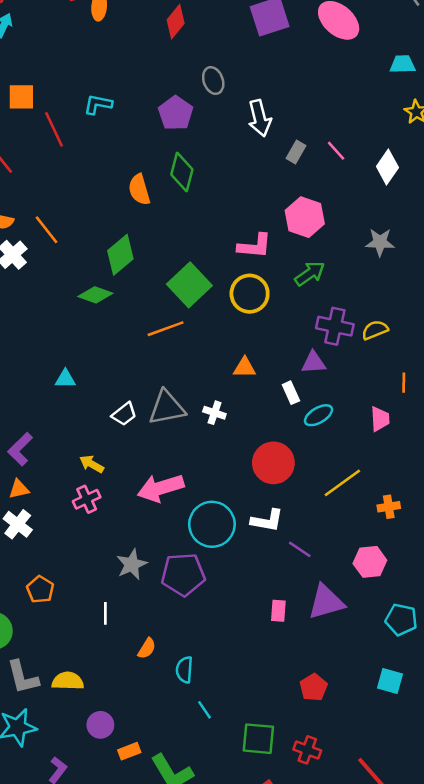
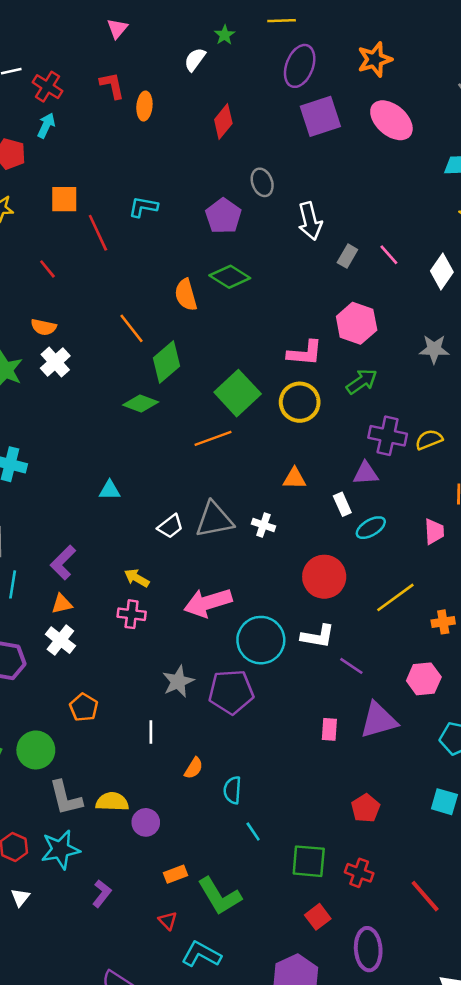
green diamond: (182, 172) -> (230, 277), turned -72
orange line: (46, 230) -> (132, 328), moved
pink cross: (87, 499) -> (132, 614), turned 32
purple circle: (100, 725) -> (146, 822), moved

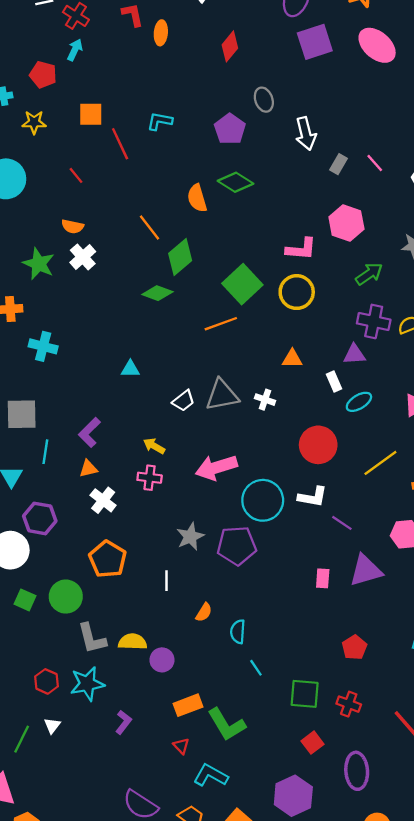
green arrow: (362, 381) -> (369, 274), moved
white cross: (60, 640) -> (103, 500), moved
orange pentagon: (84, 707) -> (108, 559), size x1.5
orange rectangle: (176, 874) -> (188, 705), size x1.4

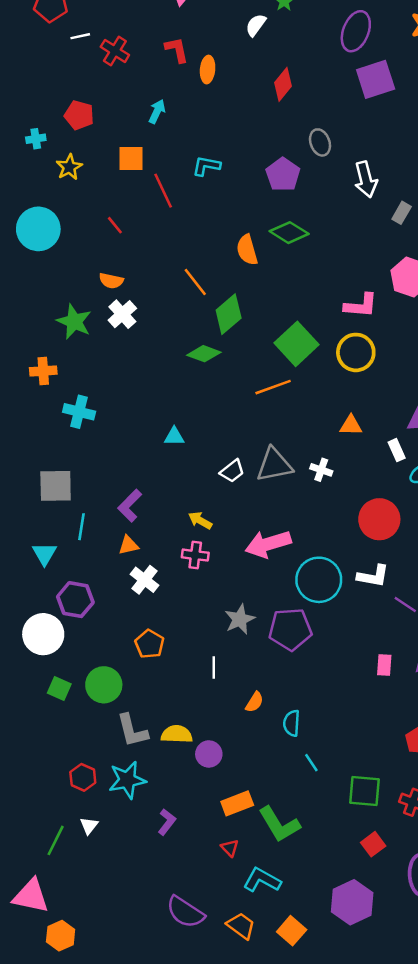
cyan arrow: (75, 50) -> (157, 112), moved
yellow star: (34, 122) -> (69, 167), turned -30
orange pentagon: (108, 559) -> (149, 644), size x0.7

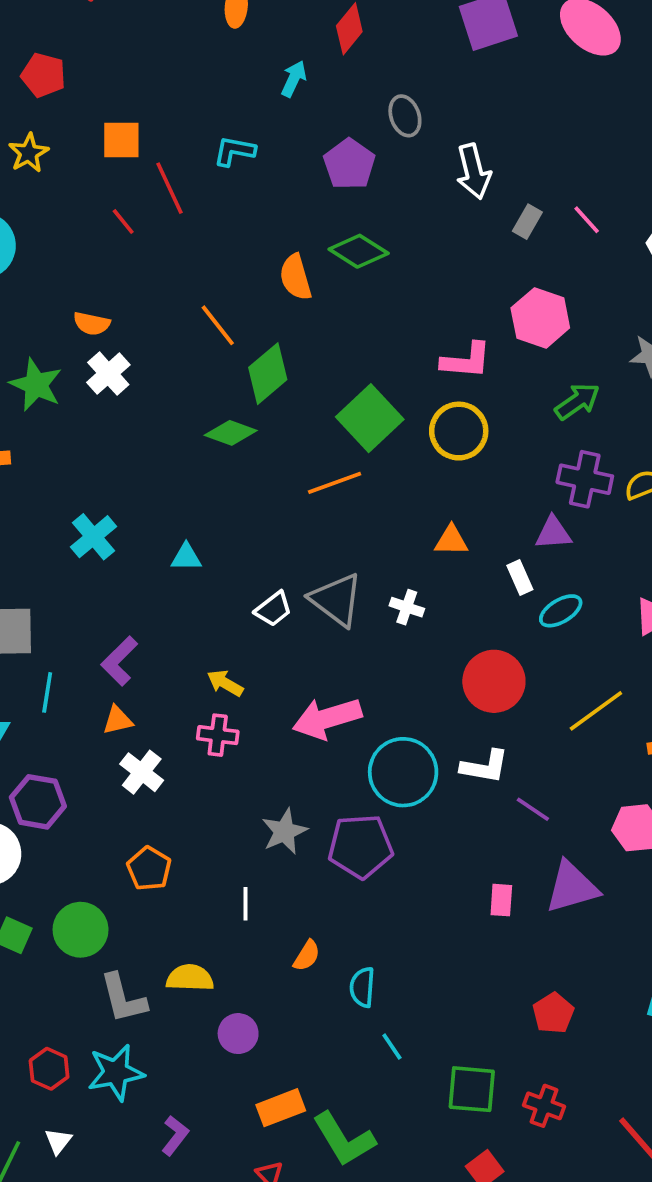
cyan arrow: (157, 112) -> (294, 79), moved
red line: (115, 225) -> (123, 222), moved
cyan cross: (79, 412) -> (94, 537), moved, turned 36
gray triangle: (274, 465) -> (336, 600), turned 48
yellow semicircle: (177, 734) -> (190, 978), moved

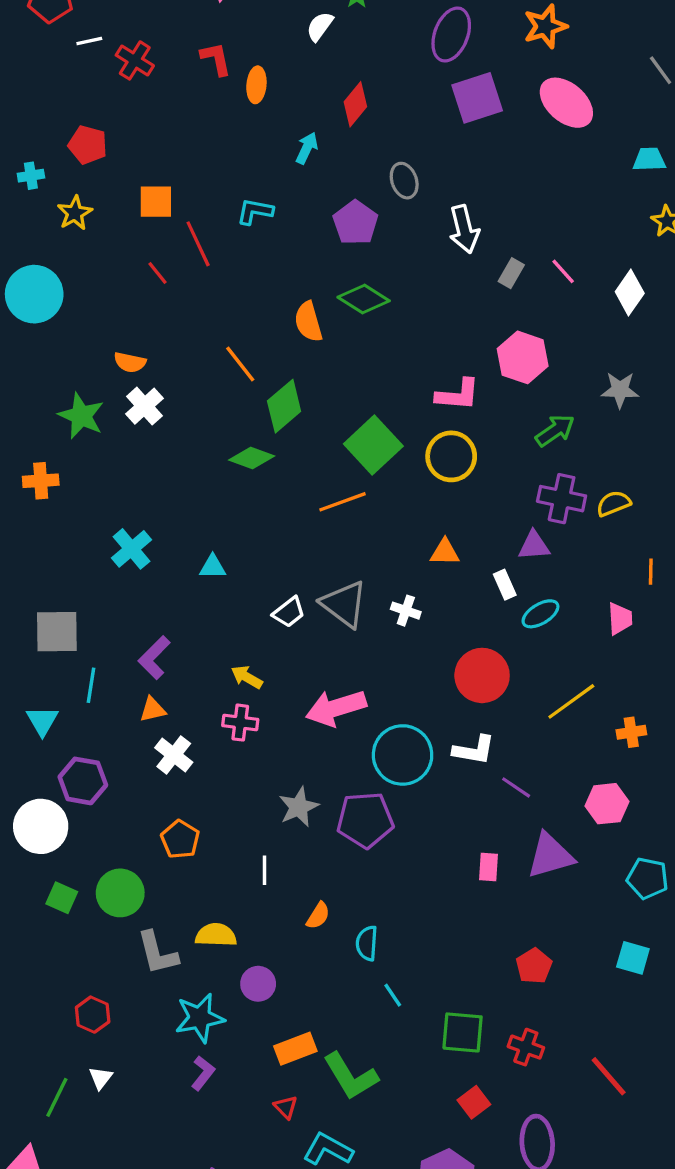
cyan star: (116, 1072) -> (200, 1018), moved

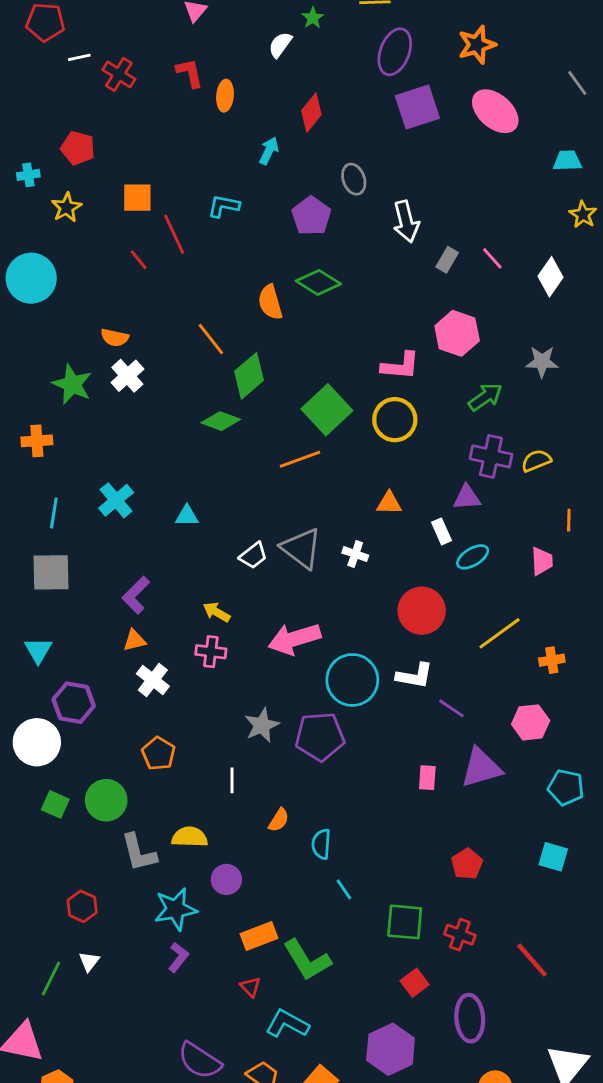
cyan line: (91, 685) -> (54, 513), moved

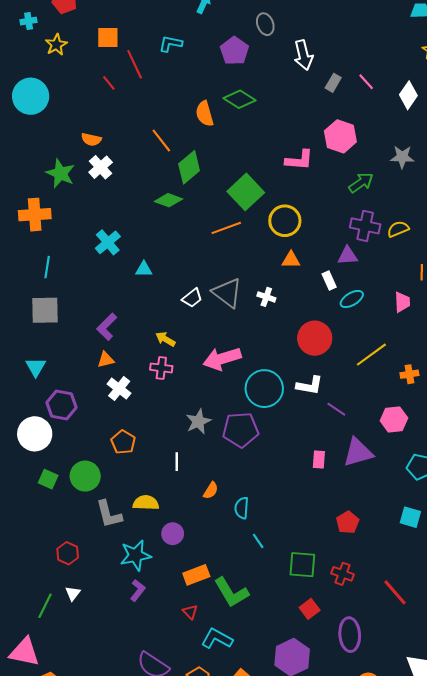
yellow circle: (395, 420) -> (285, 221), moved
orange cross: (37, 441) -> (35, 215), size x1.4
cyan cross: (116, 500) -> (108, 242), moved

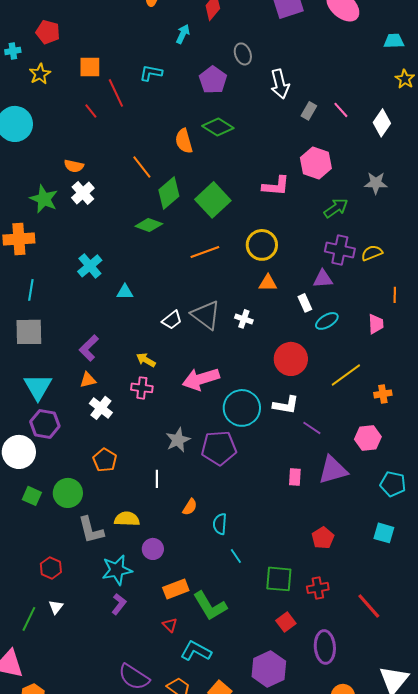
green square: (246, 192) -> (213, 200), moved
cyan triangle: (36, 367) -> (38, 387), moved, size x1.4
red cross: (342, 574) -> (318, 588), turned -30

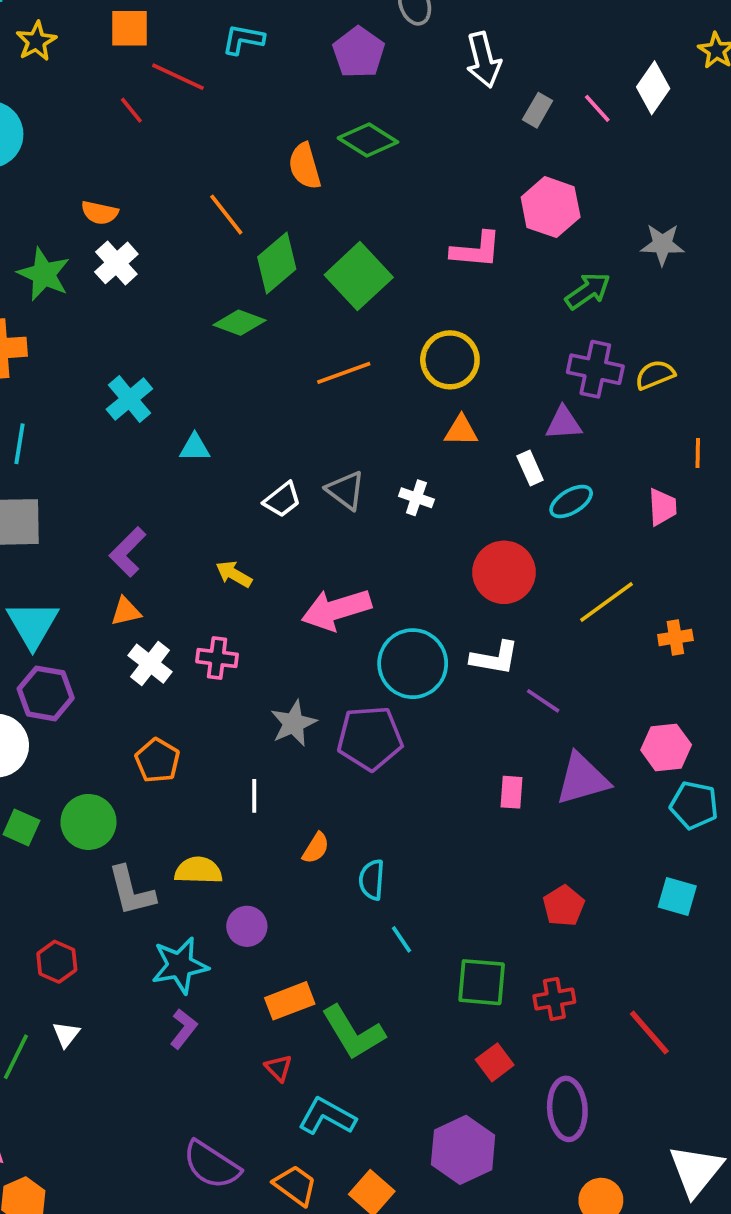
red line: (116, 93) -> (178, 77), turned -40
white diamond: (382, 123) -> (653, 88), moved
gray triangle: (206, 315) -> (346, 490), size x0.7
pink cross: (142, 388) -> (217, 658), moved
pink hexagon: (368, 438) -> (666, 747), moved

